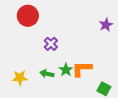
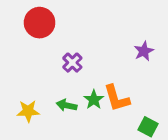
purple star: (106, 25) -> (144, 51), moved
orange L-shape: (82, 69) -> (117, 98), turned -105

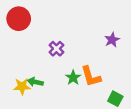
red circle: (40, 23) -> (19, 19), moved
green arrow: (67, 105) -> (35, 82), moved

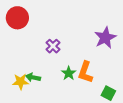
purple star: (112, 40) -> (105, 38), size x1.5
orange L-shape: (91, 76) -> (85, 72), turned 35

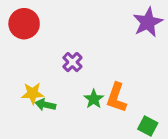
purple star: (105, 38) -> (148, 22), moved
yellow star: (21, 82) -> (33, 93), moved

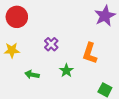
yellow star: (33, 93) -> (12, 50), moved
orange L-shape: (116, 98) -> (90, 53), moved

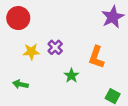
yellow star: (12, 50) -> (31, 52), moved
green arrow: (32, 75) -> (20, 84), moved

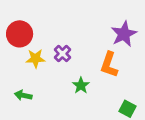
purple star: (113, 17) -> (124, 34), moved
red circle: (18, 18) -> (20, 34), moved

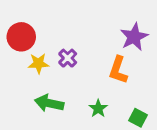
green star: (81, 85) -> (98, 108), moved
green arrow: (23, 95) -> (49, 103), moved, size x1.5

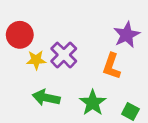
purple cross: (68, 58) -> (64, 55), size x1.5
green star: (98, 108) -> (93, 103), size x1.5

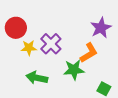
orange L-shape: (112, 66) -> (89, 53), turned -140
green star: (93, 103) -> (74, 70), moved, turned 30

